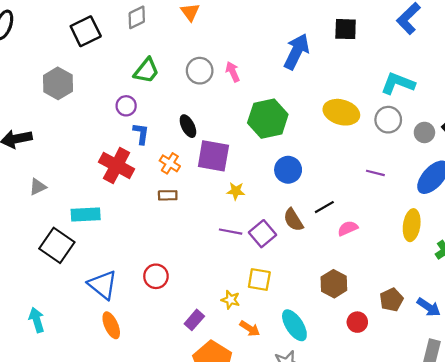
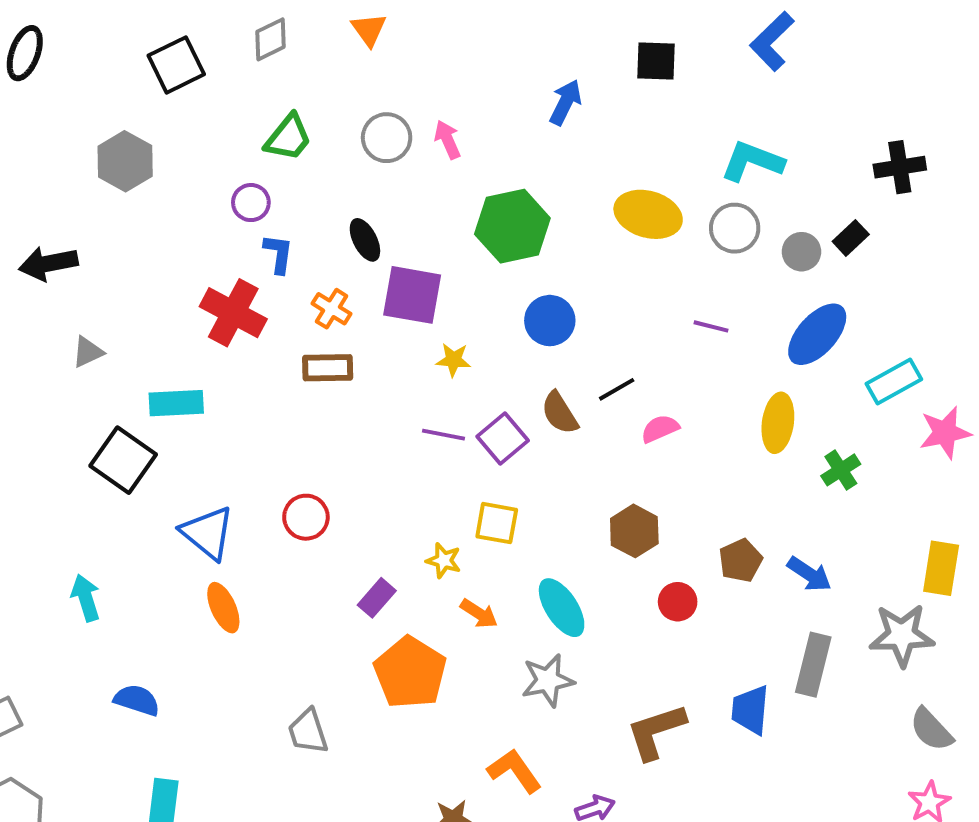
blue arrow: (297, 51) -> (566, 102), size x0.7
brown rectangle: (168, 195) -> (328, 368), size x1.4

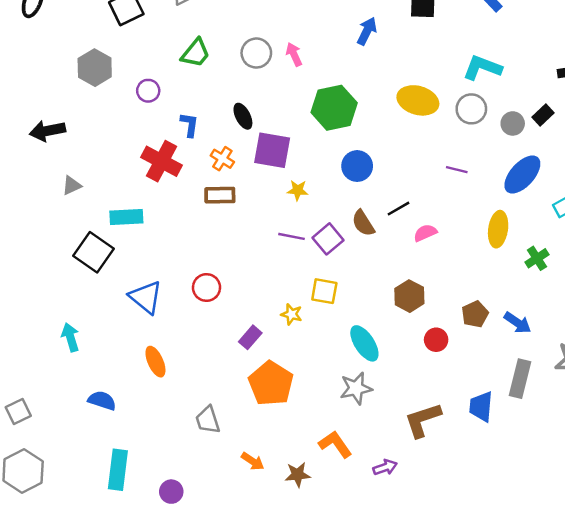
purple circle: (251, 203) -> (148, 91), moved
orange ellipse: (223, 608) -> (155, 362), moved
orange arrow: (479, 614) -> (253, 461), moved

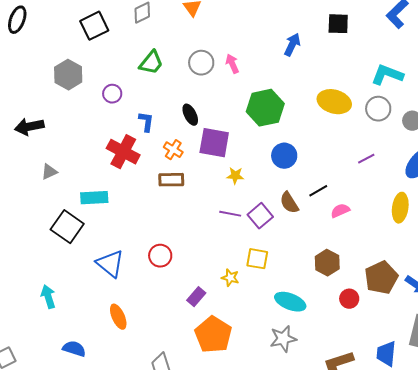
purple line: (457, 170) -> (366, 159), turned -42
brown pentagon: (475, 314) -> (381, 278), size x1.5
cyan ellipse: (364, 343) -> (290, 302), turned -36

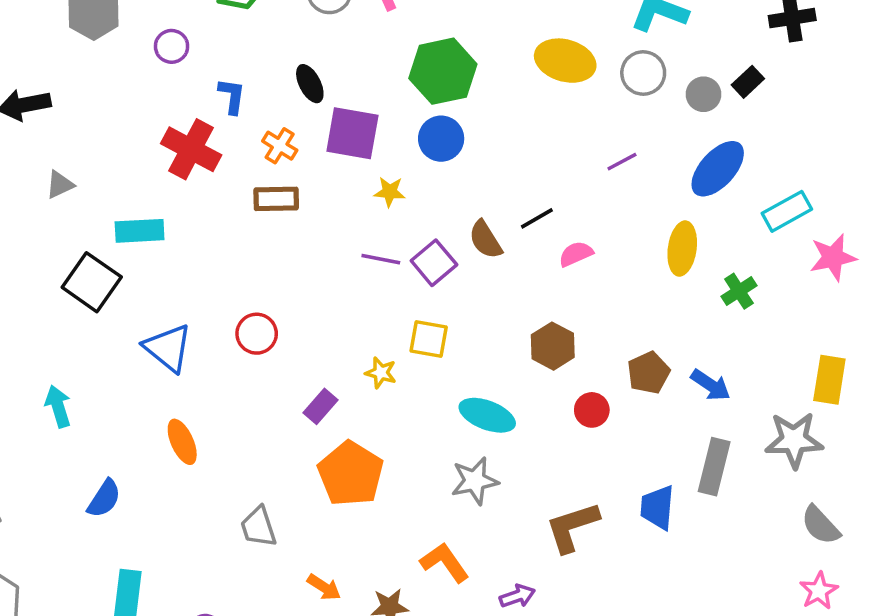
blue circle: (284, 156) -> (441, 139), moved
brown pentagon: (381, 278) -> (649, 373), size x0.7
blue semicircle: (74, 349) -> (104, 499), turned 105

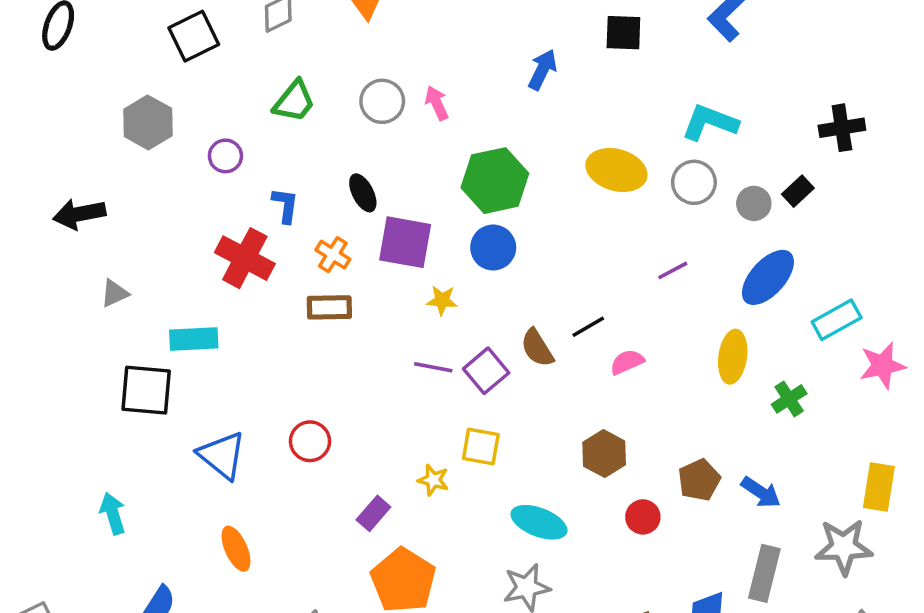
black square: (92, 282) -> (146, 390), turned -30

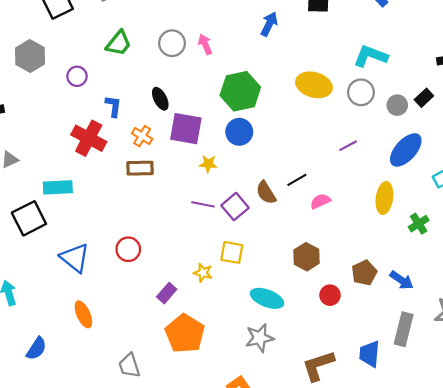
black square: (146, 390) -> (29, 218), turned -32

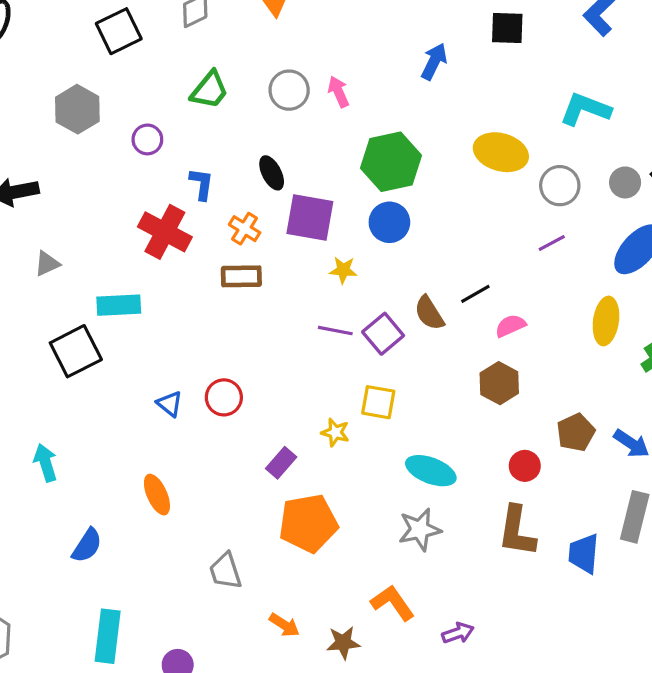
gray circle: (361, 92) -> (560, 186), moved
brown hexagon: (307, 257) -> (499, 383), moved
blue triangle: (75, 258) -> (170, 404), moved, size x0.6
orange pentagon: (185, 334) -> (308, 523), turned 30
brown L-shape: (318, 366) -> (517, 531), moved, turned -63

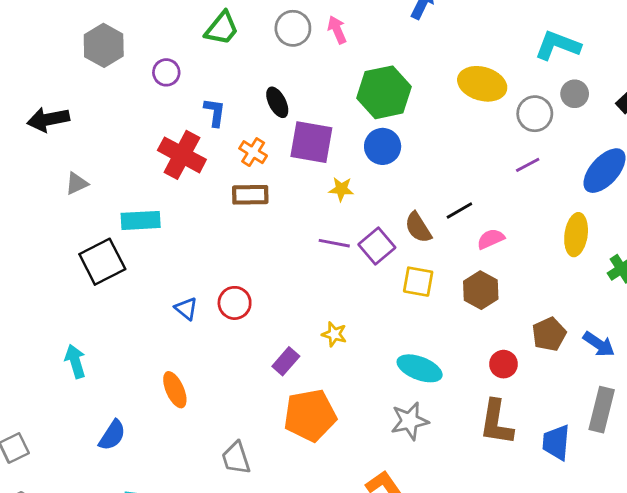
gray circle: (625, 182) -> (575, 94), moved
yellow square: (378, 402) -> (418, 282), moved

